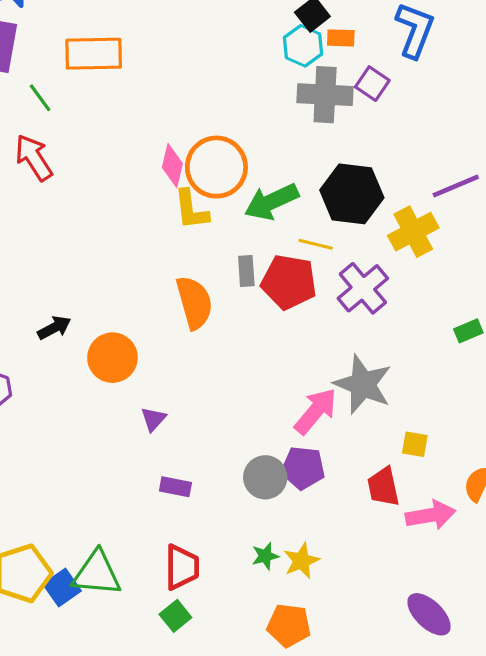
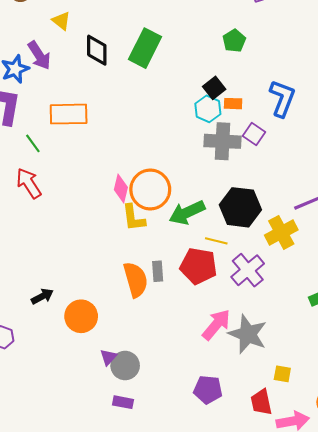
gray rectangle: (246, 271) -> (158, 271), moved
pink arrow: (316, 411) -> (216, 325), moved
gray circle: (265, 477) -> (125, 366), moved

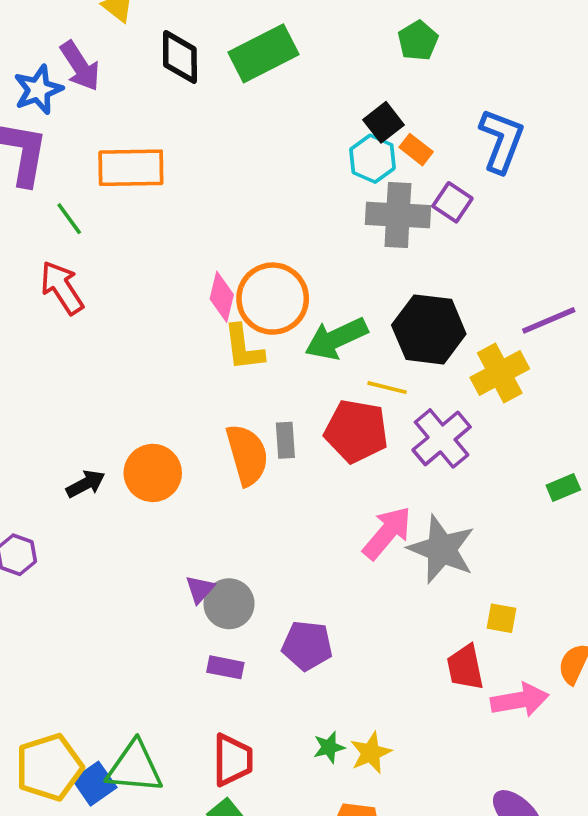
green rectangle: (145, 48) -> (264, 53), turned 36
orange rectangle: (233, 104) -> (416, 150), turned 36
orange circle: (81, 316) -> (153, 473), moved
purple pentagon: (208, 390) -> (307, 646), moved

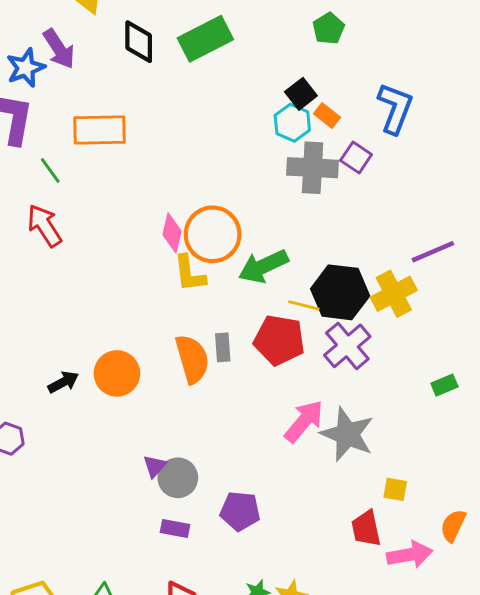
black hexagon: (429, 329) -> (340, 292), moved

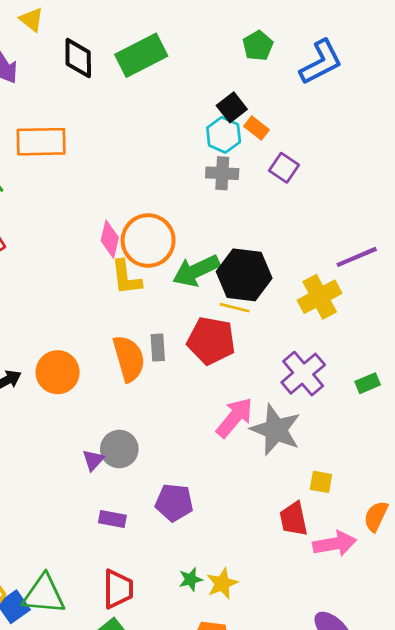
blue L-shape: (395, 108) -> (321, 62), moved, turned 42
gray cross: (313, 168) -> (222, 173), moved, size x0.7
black hexagon: (340, 292) -> (244, 275), moved
purple cross: (347, 346) -> (303, 374), moved
gray circle: (178, 478) -> (119, 449), moved

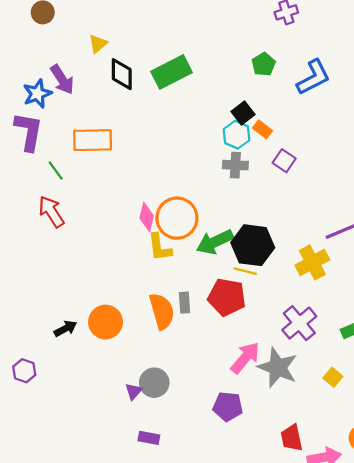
yellow triangle: (31, 20) -> (98, 44), moved, turned 42
yellow square: (321, 482) -> (333, 377), moved, turned 30
purple pentagon: (174, 503) -> (228, 406), moved

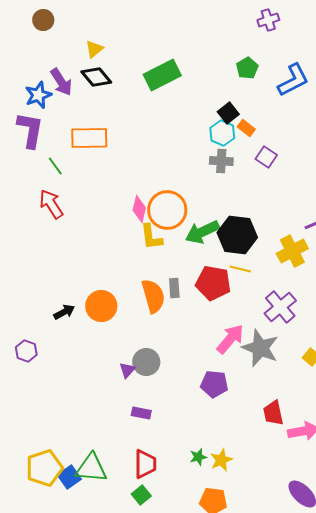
black diamond: (122, 74) -> (96, 77), moved, turned -40
yellow line: (245, 271) -> (240, 269), moved

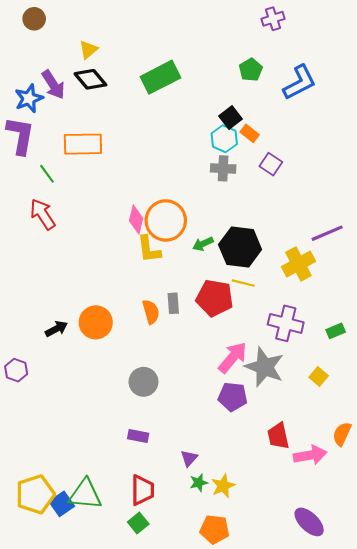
green arrow: (202, 232) -> (203, 244), size x0.6
orange semicircle: (153, 296) -> (151, 312), size x0.7
purple cross: (280, 307) -> (286, 323), turned -36
purple triangle: (127, 370) -> (189, 458), moved
purple pentagon: (214, 384) -> (233, 397), moved

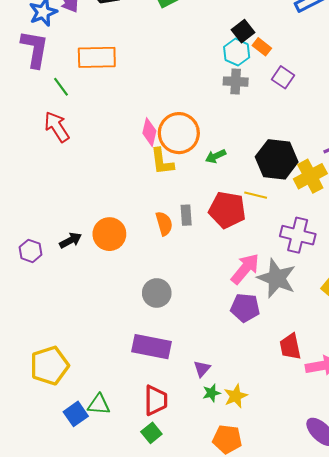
black hexagon: (240, 247) -> (277, 159), moved
purple hexagon: (16, 370) -> (31, 251), moved
purple rectangle: (138, 436) -> (151, 347), size x1.8
yellow pentagon: (35, 494) -> (49, 366), moved
green triangle: (85, 494) -> (99, 404), size x0.7

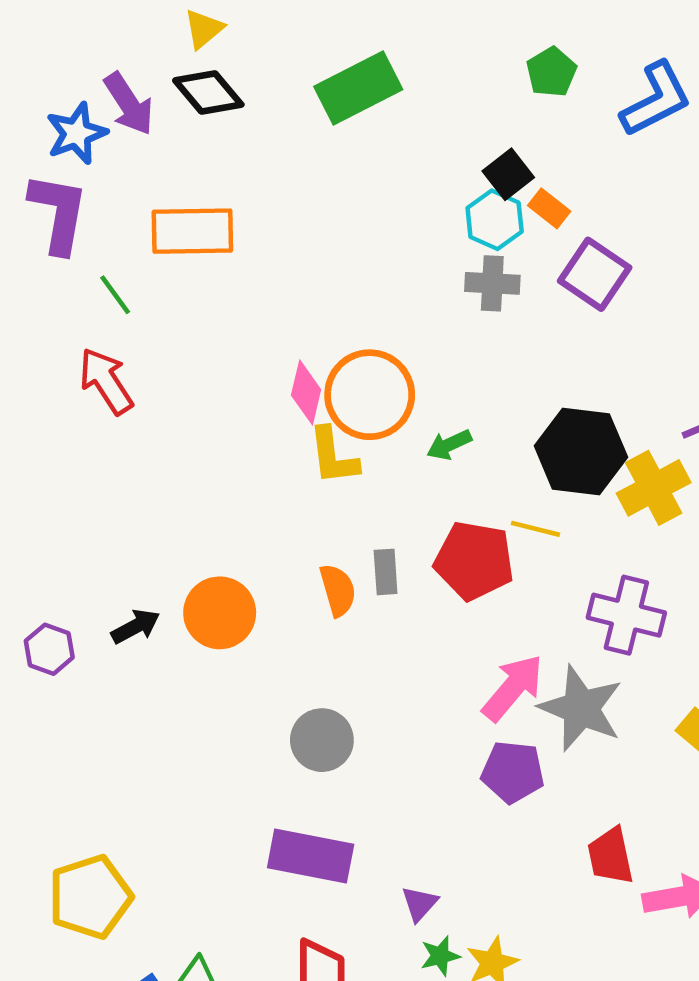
purple square: (283, 77) -> (595, 274), size x1.4

